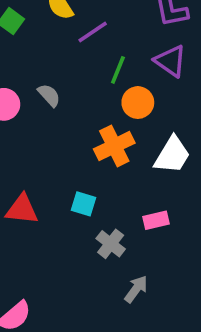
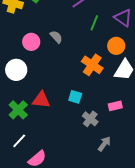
orange circle: (138, 103) -> (116, 46), moved
orange cross: (114, 146) -> (92, 65), turned -30

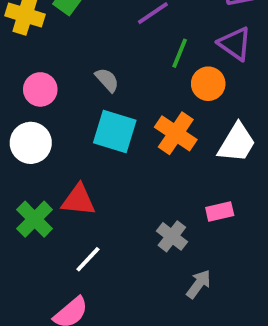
pink circle: (31, 42) -> (40, 89), moved
orange circle: (116, 46) -> (208, 84), moved
cyan square: (75, 97) -> (115, 131), moved, size x1.6
white line: (19, 141) -> (88, 259), moved

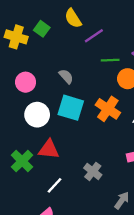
green line: (180, 53) -> (110, 60), turned 66
white circle: (31, 143) -> (37, 115), moved
gray cross: (172, 236) -> (93, 171), moved

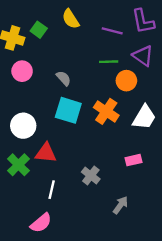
purple line: (94, 36) -> (112, 31), moved, turned 48
pink circle: (26, 82) -> (22, 71), moved
white circle: (37, 115) -> (23, 126), moved
white line: (54, 185) -> (52, 190), turned -30

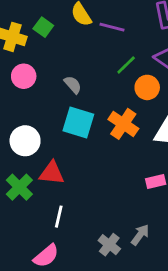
purple line: (112, 31) -> (112, 27), moved
green line: (109, 62) -> (126, 65), turned -42
gray cross: (91, 175) -> (109, 245), moved

